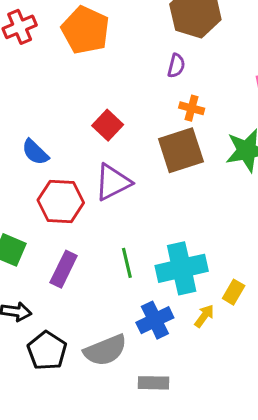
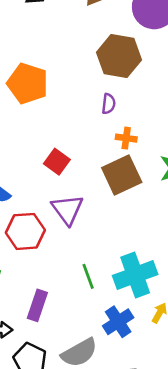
purple triangle: (113, 182) -> (67, 209), turned -32
purple rectangle: (64, 269) -> (37, 305), moved

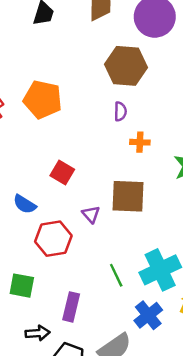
red square: (57, 162) -> (62, 173), moved
brown square: (122, 175) -> (128, 196), moved, turned 33
purple triangle: (67, 209) -> (91, 214), size x0.6

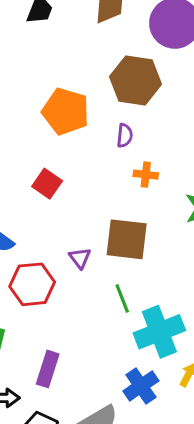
orange pentagon: (43, 99) -> (66, 111), moved
red square: (62, 173) -> (47, 184), moved
green line: (116, 275) -> (122, 298), moved

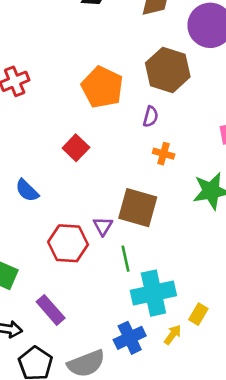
purple triangle: (80, 258) -> (103, 226), moved
red hexagon: (32, 284) -> (68, 243), moved
purple rectangle: (48, 369) -> (51, 310), turned -68

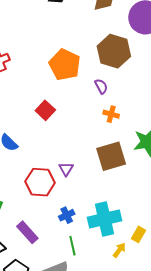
purple semicircle: (151, 117) -> (101, 86), turned -42
brown square: (138, 208) -> (111, 156), moved, turned -32
green line: (126, 259) -> (72, 246), moved
blue cross: (130, 338) -> (67, 215), moved, size x0.7

